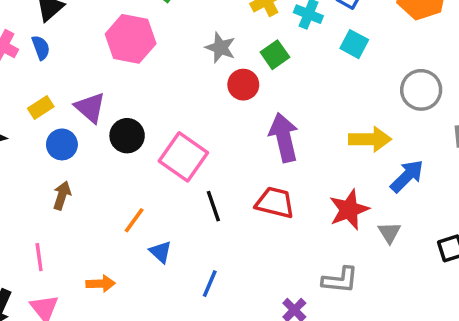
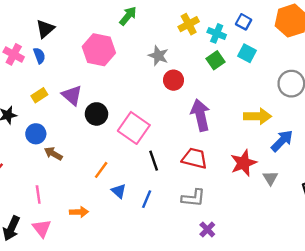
green square: (275, 55) -> (216, 60), moved
blue circle: (62, 144) -> (36, 134), moved
brown arrow: (62, 196) -> (53, 154), turned -78
gray L-shape: (340, 280) -> (193, 198), moved
blue line: (210, 284) -> (147, 199), moved

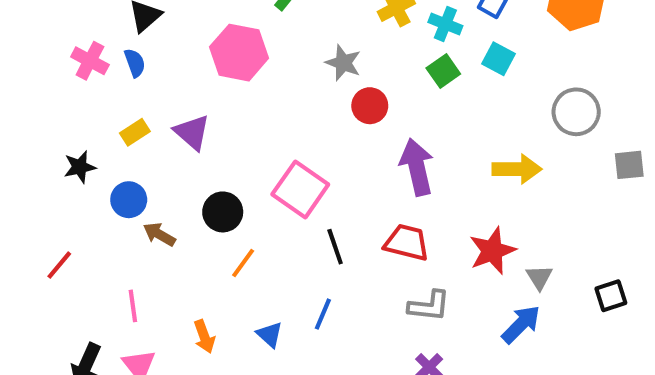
black circle: (96, 114) -> (223, 212), moved
blue arrow: (282, 141) -> (521, 324), moved
blue triangle: (119, 191) -> (270, 335), moved
gray L-shape: (193, 198) -> (429, 306), moved
orange arrow: (79, 212) -> (204, 337), turned 72

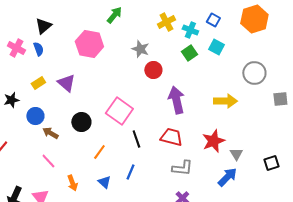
orange line: (243, 263) -> (99, 152), moved
pink line: (133, 306) -> (48, 161), moved, turned -35

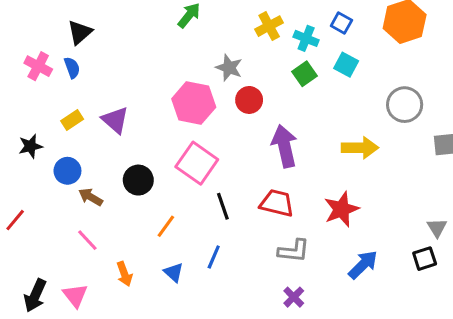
pink hexagon: (89, 44) -> (194, 103), moved
gray triangle: (236, 154) -> (437, 228), moved
black square: (271, 163) -> (425, 259), moved

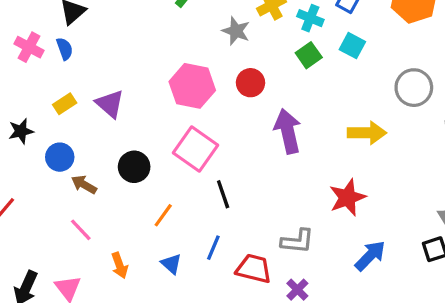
gray star: (229, 68) -> (236, 31), moved
red trapezoid: (277, 203) -> (254, 269), moved

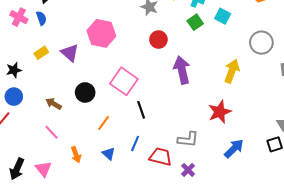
pink hexagon: (192, 86) -> (101, 33), moved
yellow arrow: (367, 133) -> (232, 71), turned -70
blue circle: (60, 157) -> (14, 97), moved

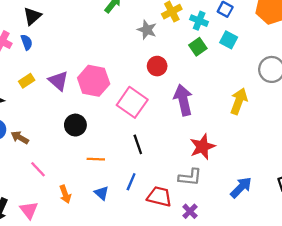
pink hexagon: (101, 33) -> (94, 81), moved
pink square: (124, 81) -> (132, 102), moved
brown arrow: (54, 104) -> (20, 138), moved
red star: (220, 112) -> (202, 147), moved
orange line: (103, 123) -> (96, 159), turned 56

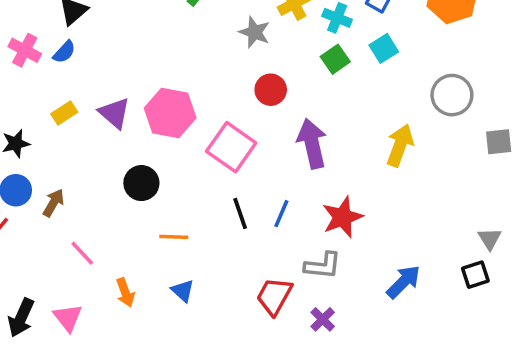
cyan square: (229, 40) -> (384, 48), turned 30
blue semicircle: (27, 42) -> (64, 52), turned 63
brown arrow: (20, 138) -> (53, 203), turned 90
blue line: (131, 182) -> (281, 214), moved
red trapezoid: (159, 197) -> (274, 296), turned -75

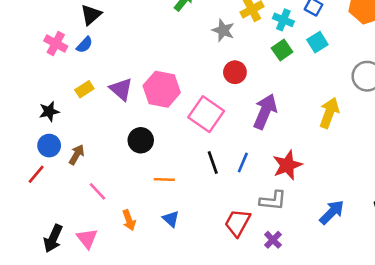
purple arrow: (312, 144) -> (265, 111), turned 36

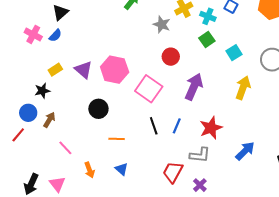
cyan square: (317, 42) -> (234, 53), moved
black star: (49, 111) -> (42, 91), moved
blue arrow: (332, 212) -> (245, 151), moved

